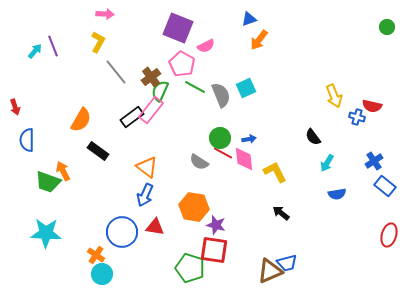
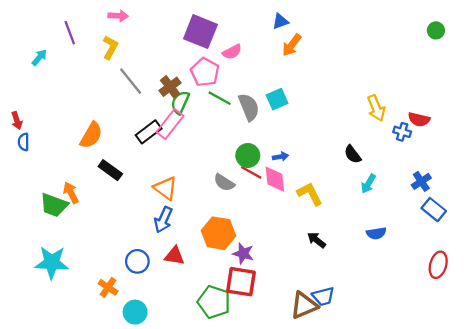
purple line: (53, 46) -> (70, 33), moved
blue semicircle: (27, 140) -> (24, 142), moved, size x0.7
blue semicircle: (337, 194) -> (376, 233), moved
blue circle: (122, 232) -> (137, 261), size x0.7
cyan circle: (102, 274) -> (135, 312), moved

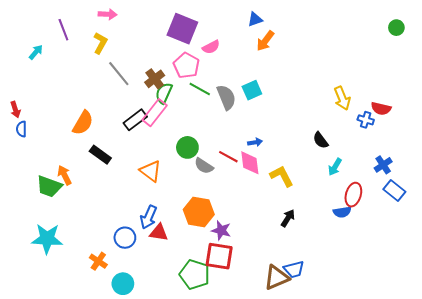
green circle: (248, 155) -> (187, 147), moved
blue arrow: (163, 220) -> (149, 217), moved
black arrow: (317, 240) -> (288, 218), turned 84
red ellipse: (438, 265) -> (353, 195), moved

